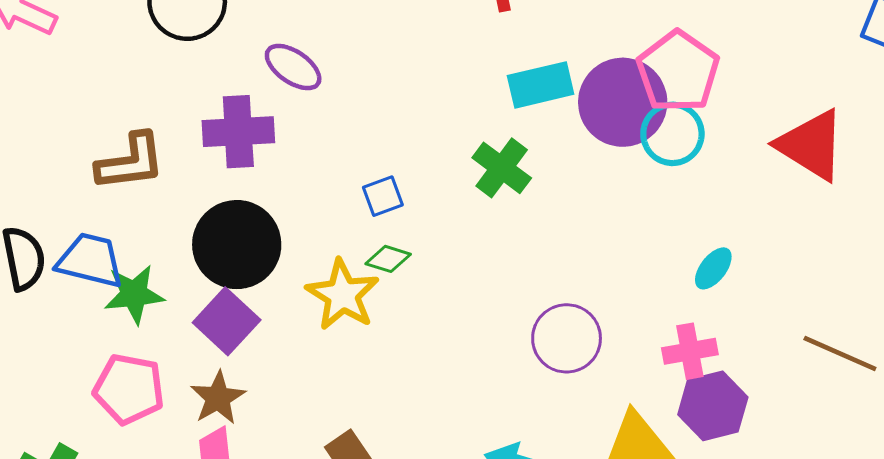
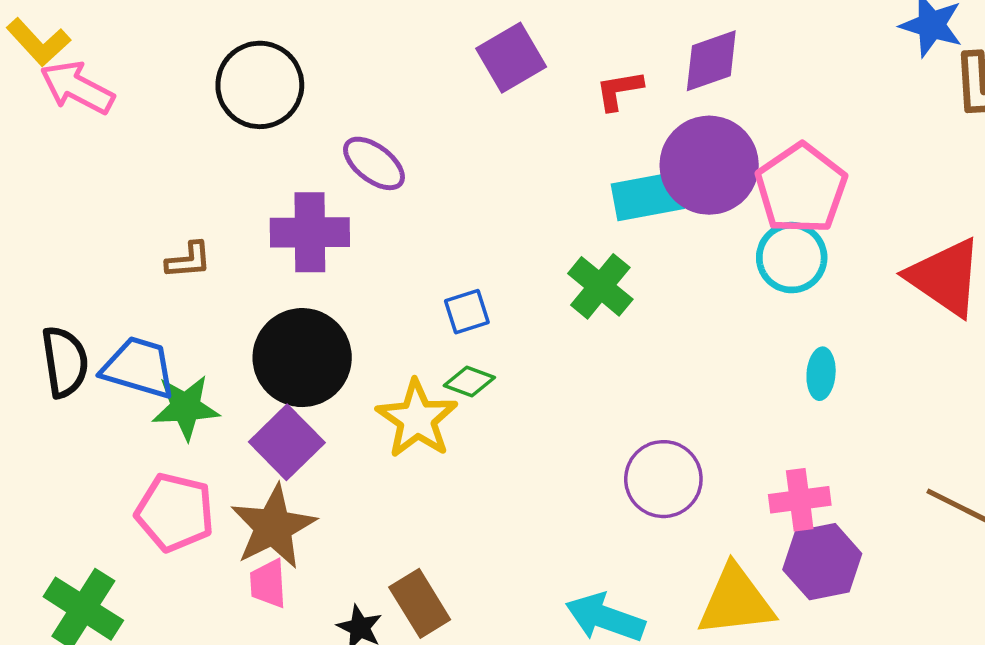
purple circle: (623, 102) -> (709, 165), moved
brown L-shape: (130, 162) -> (188, 260), size x0.6
cyan ellipse: (713, 268) -> (821, 374), moved, turned -36
brown star: (218, 398) -> (273, 527), size x1.4

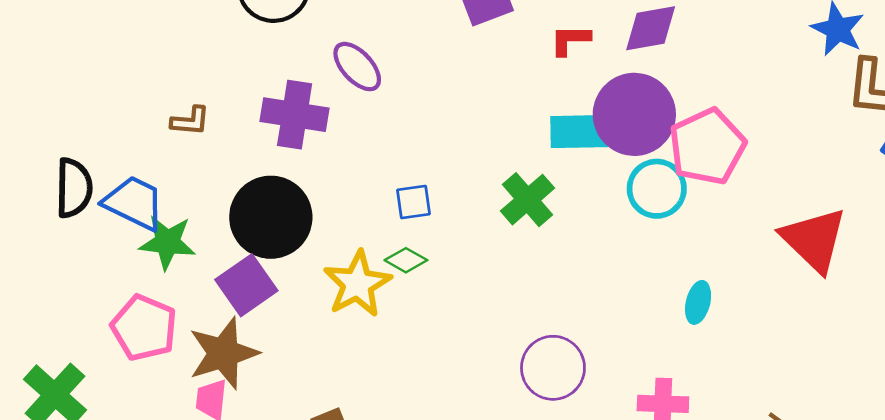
cyan circle: (792, 258) -> (657, 189), moved

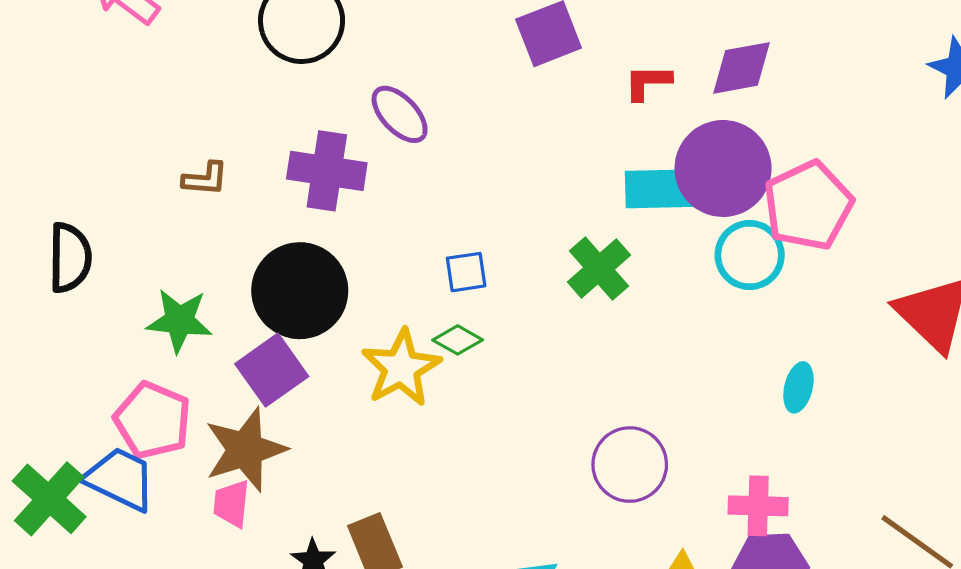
blue trapezoid: (134, 203) -> (120, 479), moved

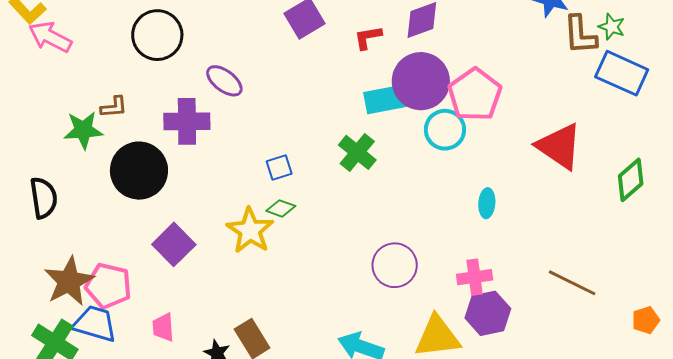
brown L-shape: (205, 179) -> (114, 107), moved
black circle: (300, 291) -> (139, 171), moved
green star: (179, 321) -> (83, 130), moved
brown star: (245, 450) -> (69, 281), moved

